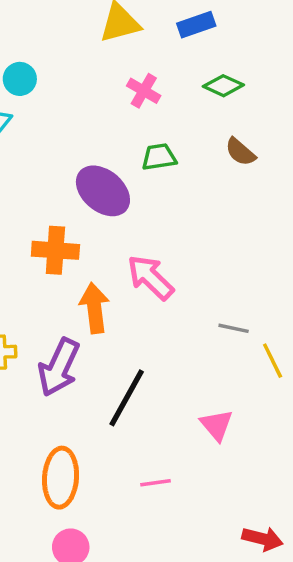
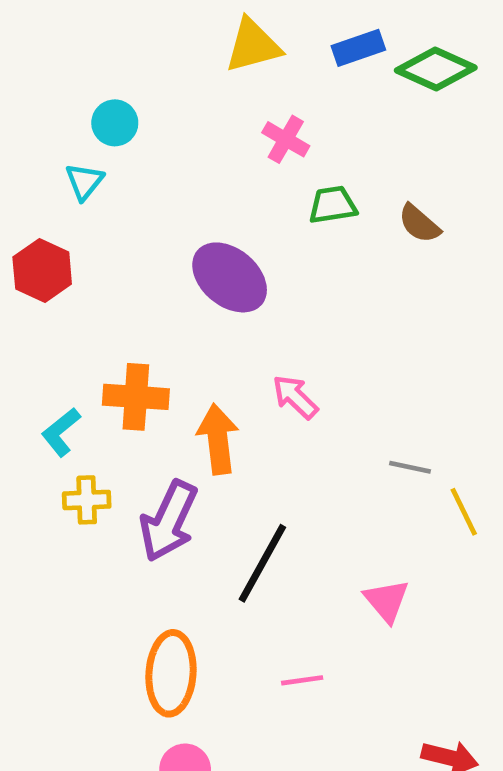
green diamond: (223, 86) -> (436, 69), moved, size x1.4
green trapezoid: (159, 157) -> (333, 205), moved
orange cross: (55, 250) -> (136, 397), moved
pink arrow: (150, 277) -> (295, 397), size x0.7

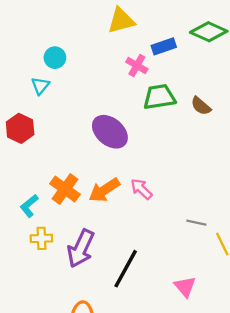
blue rectangle: (358, 48) -> (164, 46), moved
green trapezoid: (333, 205) -> (159, 97), size x1.4
orange cross: (136, 397) -> (65, 189), turned 32
orange arrow: (218, 439) -> (104, 190), moved, turned -116

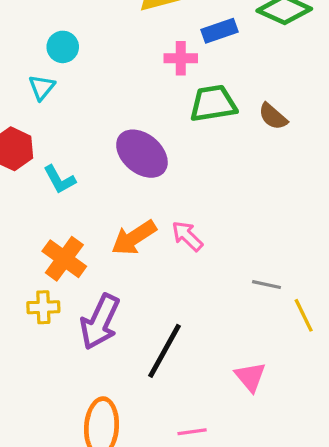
pink cross: (137, 65) -> (181, 58), turned -30
orange cross: (65, 189) -> (64, 259), moved
cyan L-shape: (29, 206) -> (59, 179), moved, turned -80

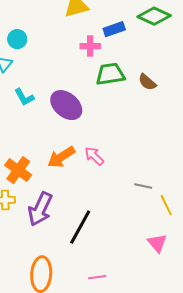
cyan L-shape: (59, 179) -> (24, 97), moved
pink triangle: (250, 377) -> (157, 243), moved

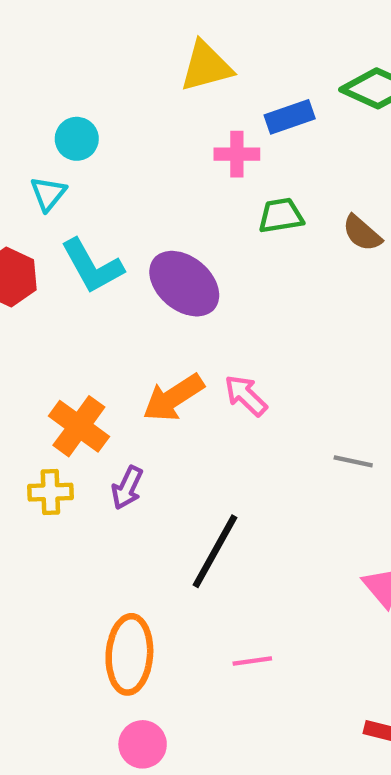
green trapezoid: (110, 74) -> (281, 216), size x0.7
cyan L-shape: (24, 97) -> (92, 266), size x1.4
purple arrow: (40, 209) -> (127, 488), moved, size x0.6

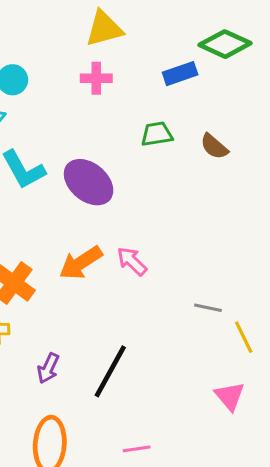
blue rectangle: (290, 117) -> (180, 74), moved
pink cross: (237, 154) -> (96, 78), moved
purple arrow: (127, 488) -> (48, 368), moved

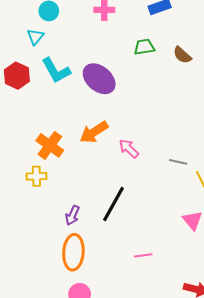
pink arrow: (132, 261) -> (129, 149), moved
purple arrow: (48, 368) -> (72, 215), moved
pink line: (137, 449) -> (143, 255), moved

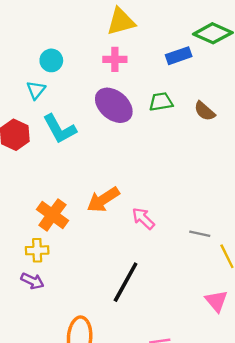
purple ellipse: (99, 79) -> (114, 105), moved
purple arrow: (72, 215) -> (32, 281), moved, turned -90

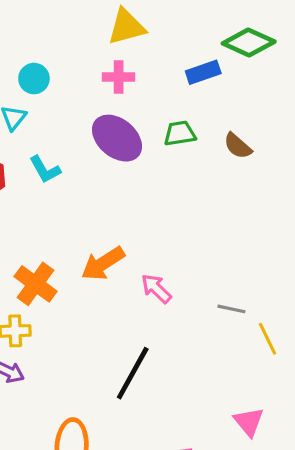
cyan L-shape: (60, 129) -> (45, 169), size x0.7
pink triangle: (216, 301) -> (249, 422), moved

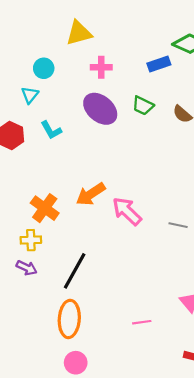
yellow triangle: (126, 27) -> (79, 33), moved
green trapezoid: (180, 133) -> (143, 106), turned -145
pink arrow: (156, 289) -> (127, 211), size x1.4
black line: (133, 373) -> (75, 271), moved

